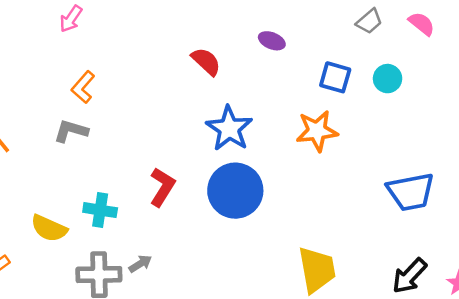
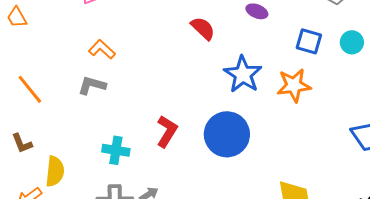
orange L-shape: (83, 87) -> (102, 49), turned 92
blue star: (229, 128) -> (243, 74), moved
yellow semicircle: (49, 228) -> (55, 171), moved, turned -108

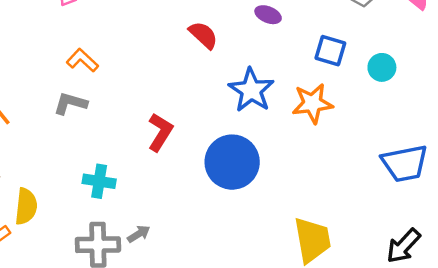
cyan circle: (352, 42) -> (382, 67), moved
red L-shape: (167, 131) -> (160, 132), moved

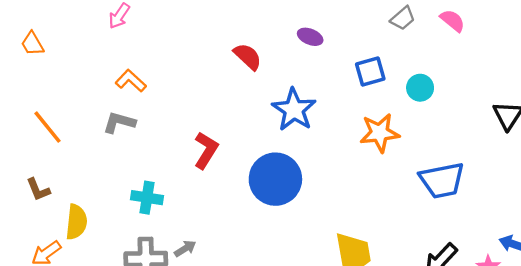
blue square: (330, 51) -> (370, 72), turned -32
orange star: (312, 103) -> (380, 133), moved

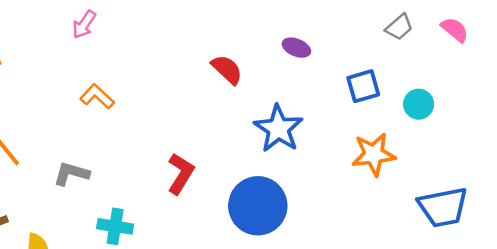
gray L-shape: (119, 122) -> (71, 174), moved

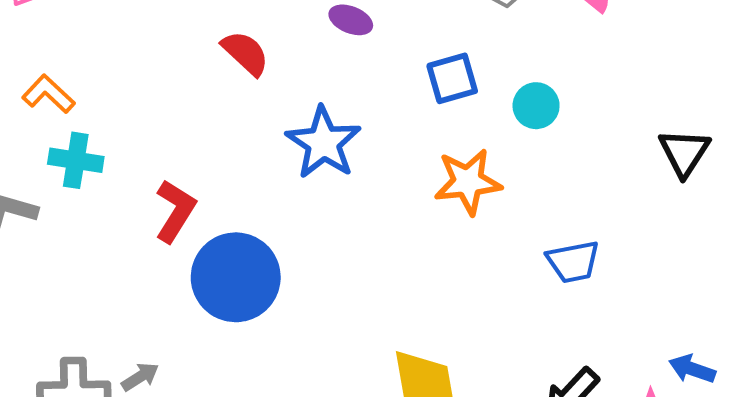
blue circle: (258, 206) -> (236, 277), moved
blue trapezoid: (443, 207) -> (573, 262), size x0.7
cyan cross: (115, 226) -> (76, 160), moved

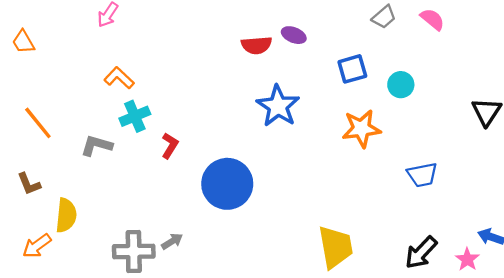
red semicircle: (245, 53) -> (257, 45), moved, turned 132
cyan cross: (76, 160) -> (135, 116), turned -32
red L-shape: (175, 211) -> (170, 146), moved, size x0.7

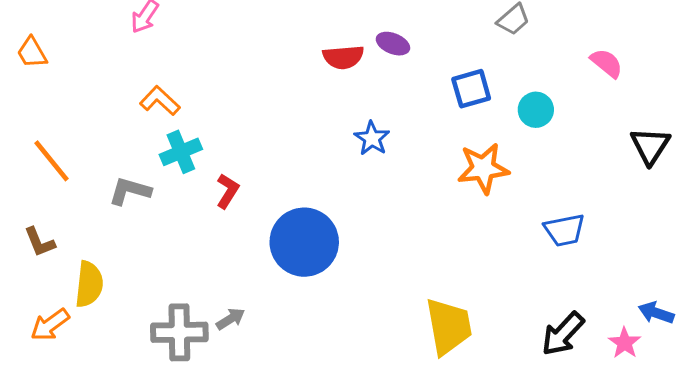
pink semicircle: (432, 19) -> (607, 63), moved
blue star: (278, 106) -> (372, 138), size x0.6

